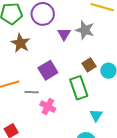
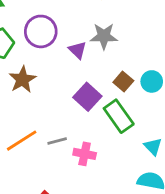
brown star: (20, 43) -> (22, 80), turned 30
purple square: (48, 70) -> (87, 97), moved

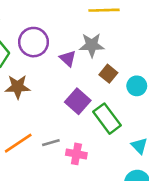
brown star: (22, 80) -> (18, 87), turned 30
brown square: (123, 81) -> (108, 74), moved

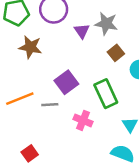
purple square: (78, 101) -> (66, 82), moved
pink cross: (76, 154) -> (83, 120), moved

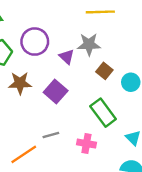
purple square: (66, 82) -> (56, 92), moved
orange line: (20, 99) -> (24, 154), moved

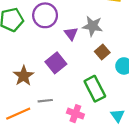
brown star: (20, 83) -> (24, 76), moved, turned 30

